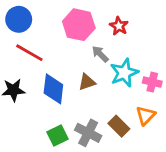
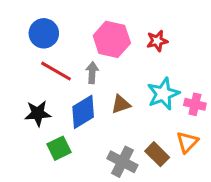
red star: (119, 26) -> (157, 41), turned 30
gray arrow: (100, 54) -> (92, 73), moved, turned 48
blue diamond: (53, 89) -> (83, 112), turned 52
green square: (57, 136) -> (59, 148), moved

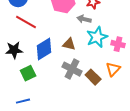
gray arrow: (92, 73) -> (84, 19), moved, turned -80
brown triangle: (121, 104) -> (69, 44), turned 32
gray cross: (122, 162) -> (72, 69), moved

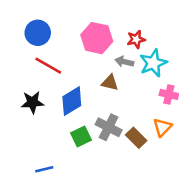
cyan star: (97, 37) -> (153, 63), moved
brown triangle: (69, 44) -> (110, 83), moved
green square: (28, 73) -> (81, 136), moved

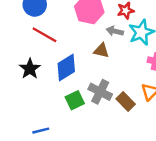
black star: (32, 102) -> (30, 69), turned -30

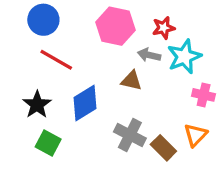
green square: (75, 100) -> (48, 143), moved, turned -36

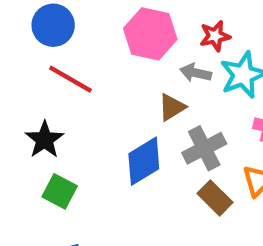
brown triangle: (131, 81) -> (172, 107), turned -45
blue diamond: (85, 103) -> (144, 161), moved
gray cross: (130, 135) -> (204, 148), moved, turned 36

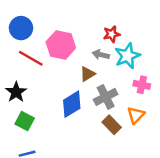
pink hexagon: (150, 34) -> (61, 45), moved

